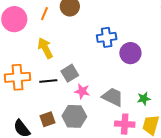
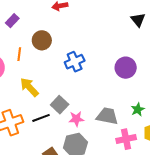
blue cross: (107, 37) -> (75, 62), moved
purple circle: (130, 53) -> (126, 68), moved

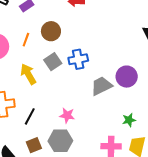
gray square: (60, 105) -> (53, 62), moved
gray trapezoid: (107, 116) -> (101, 86), moved, turned -50
black line: (41, 118) -> (30, 116), moved, turned -54

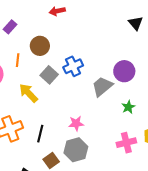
green star: (129, 120) -> (128, 107), moved

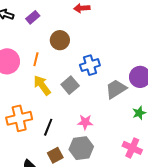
orange line: (18, 60) -> (36, 59), moved
gray square: (49, 75) -> (70, 85), moved
pink cross: (126, 143) -> (132, 148), turned 30

